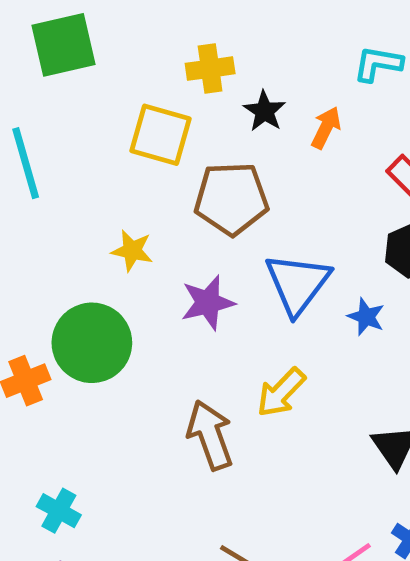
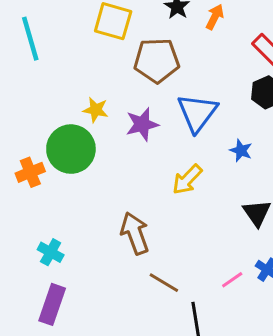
yellow star: (132, 251) -> (96, 110), moved
blue star: (366, 317) -> (241, 150), moved
brown arrow: (210, 435) -> (135, 233), moved

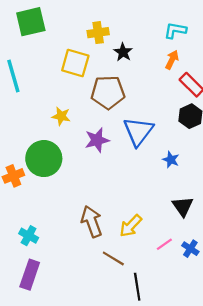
orange arrow: (215, 17) -> (172, 60), moved
yellow star: (96, 110) -> (61, 116), moved
yellow arrow: (187, 180) -> (131, 226), moved
pink line: (232, 280) -> (164, 244), moved

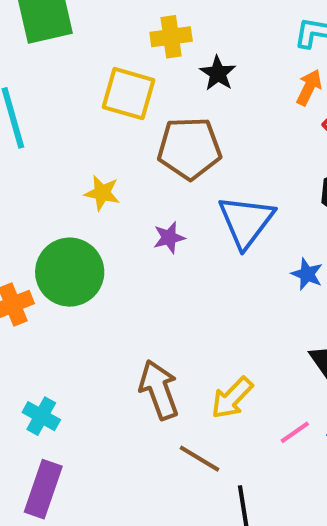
purple star: (97, 140) -> (169, 238), size x0.7

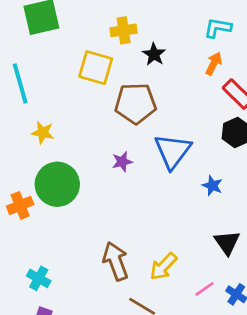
yellow star: (102, 193) -> (43, 133), moved

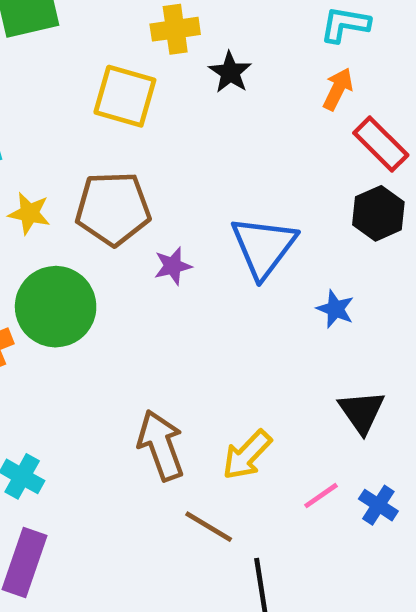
brown pentagon: (136, 103) -> (113, 209), moved

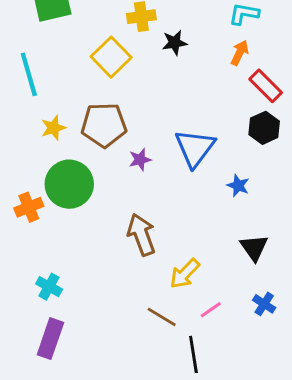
black star: (230, 72) -> (175, 43), turned 30
yellow square: (125, 96) -> (111, 57), turned 30
yellow star: (29, 213) -> (53, 128), turned -30
brown arrow: (161, 445) -> (141, 235), moved
pink line: (321, 496) -> (211, 310), moved

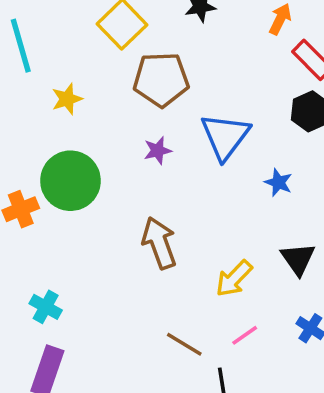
brown pentagon: (104, 125) -> (161, 79), moved
yellow star: (53, 128) -> (67, 99), moved
yellow arrow: (185, 274) -> (234, 278), moved

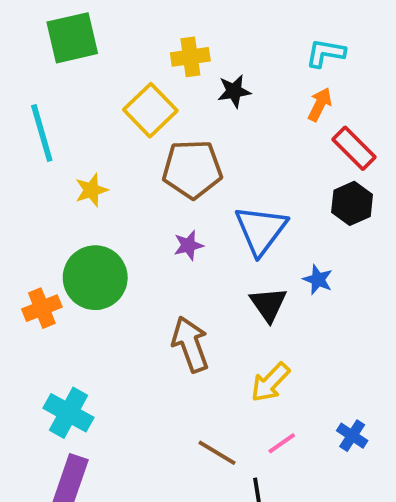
black triangle: (298, 259) -> (268, 304), moved
cyan cross: (46, 307) -> (69, 413), size x1.4

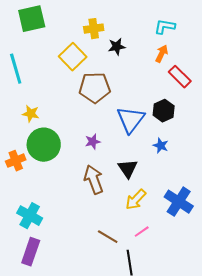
yellow star: (91, 190) -> (31, 114), moved, turned 30
black hexagon: (352, 203) -> (164, 111), moved
purple star: (188, 245) -> (93, 142), moved
black triangle: (268, 304) -> (128, 169), moved
blue cross: (352, 436) -> (179, 202), moved, size x1.8

